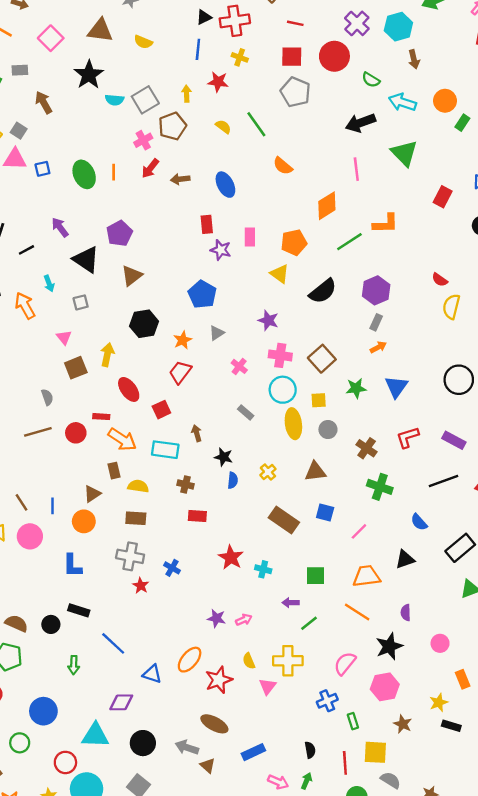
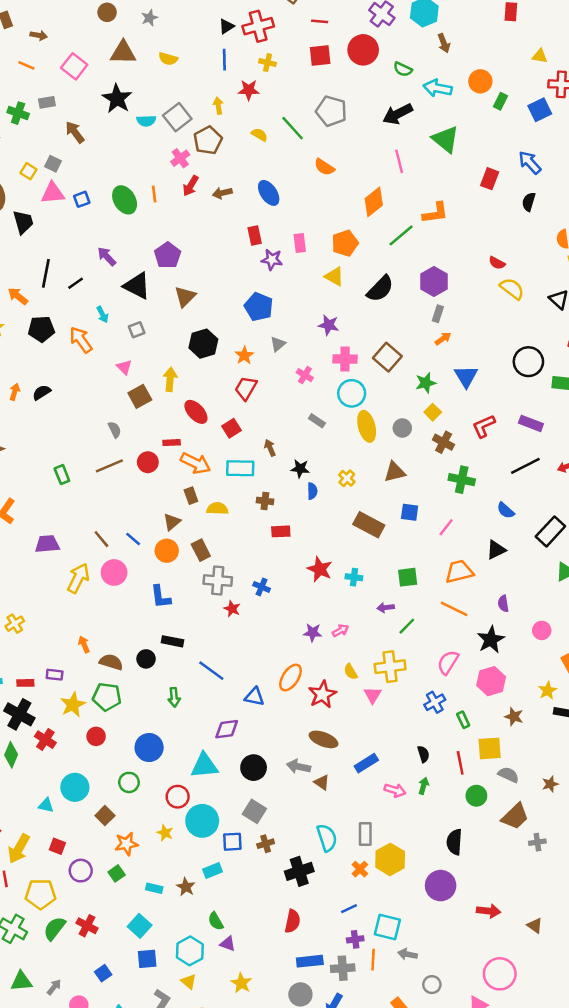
gray pentagon: (295, 92) -> (331, 111), moved
yellow semicircle: (451, 307) -> (512, 289), turned 120
yellow square: (319, 400) -> (433, 412), moved, turned -35
blue line: (52, 506) -> (133, 539), turned -42
brown rectangle: (136, 518) -> (201, 550), moved, turned 66

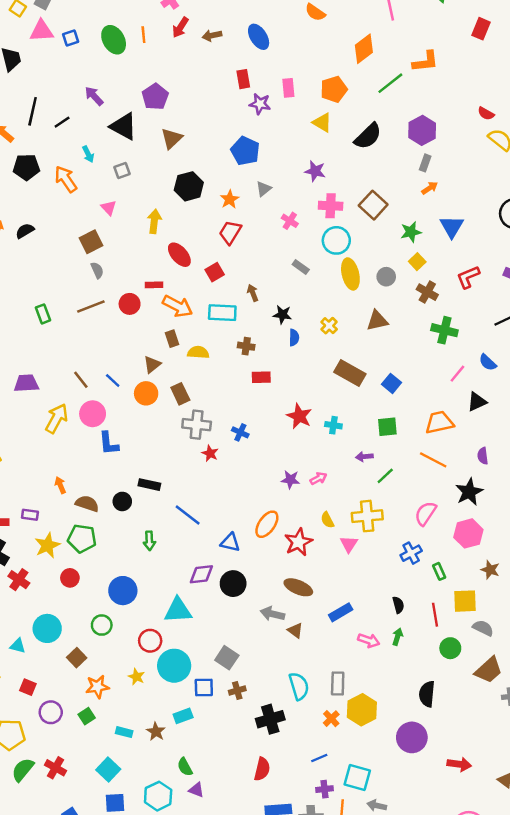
brown square: (140, 396) -> (91, 242), moved
blue square: (410, 512) -> (392, 383), moved, turned 30
pink line: (446, 527) -> (457, 374), moved
blue L-shape: (161, 597) -> (109, 443), moved
black circle: (254, 768) -> (233, 584), moved

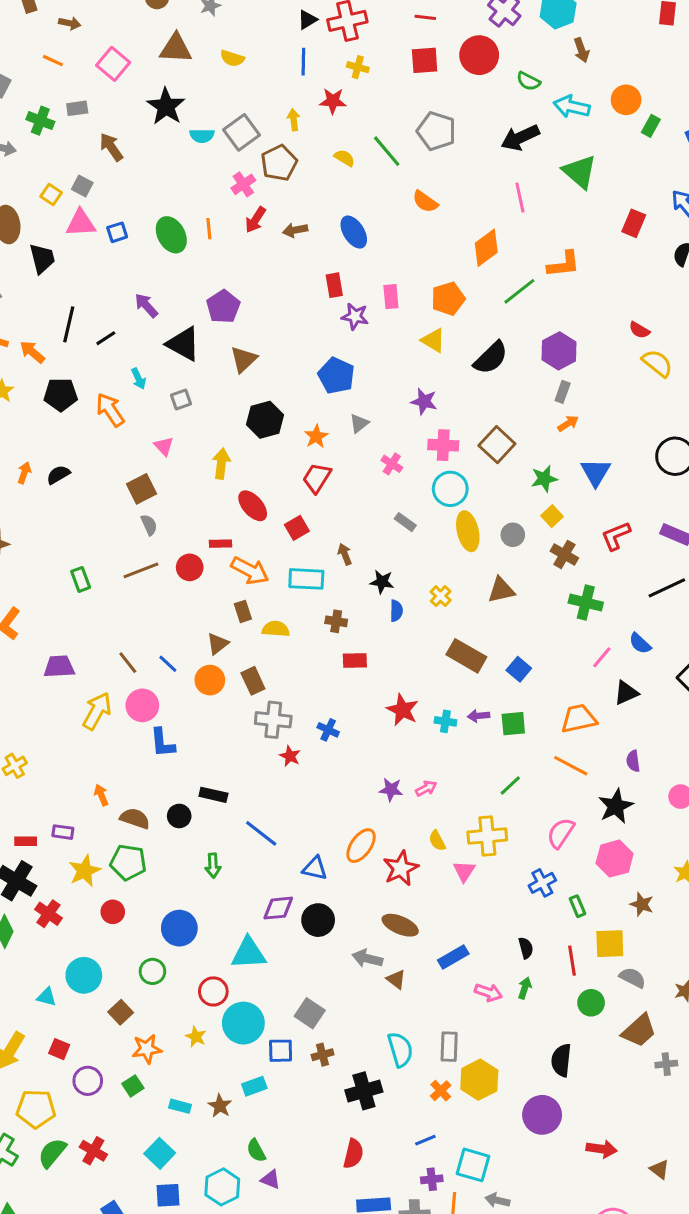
purple arrow: (364, 457) -> (479, 716), moved

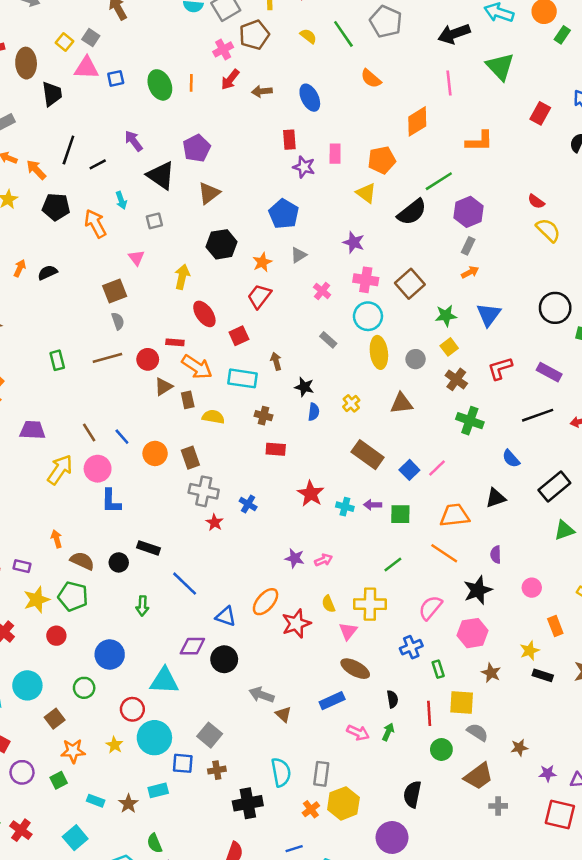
green line: (519, 291) -> (439, 181), moved
brown triangle: (218, 644) -> (163, 387), moved
pink line: (602, 657) -> (437, 468), moved
brown ellipse: (400, 925) -> (355, 669), moved

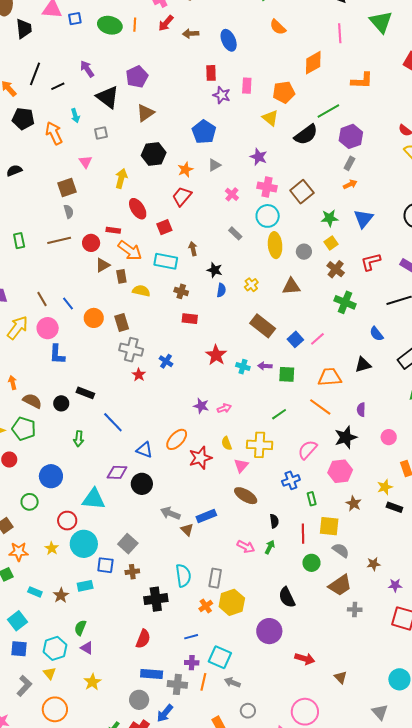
green ellipse: (160, 85) -> (110, 25), turned -55
blue rectangle: (332, 701) -> (206, 516), moved
black semicircle: (412, 794) -> (287, 597), turned -40
green semicircle: (155, 843) -> (80, 628), turned 42

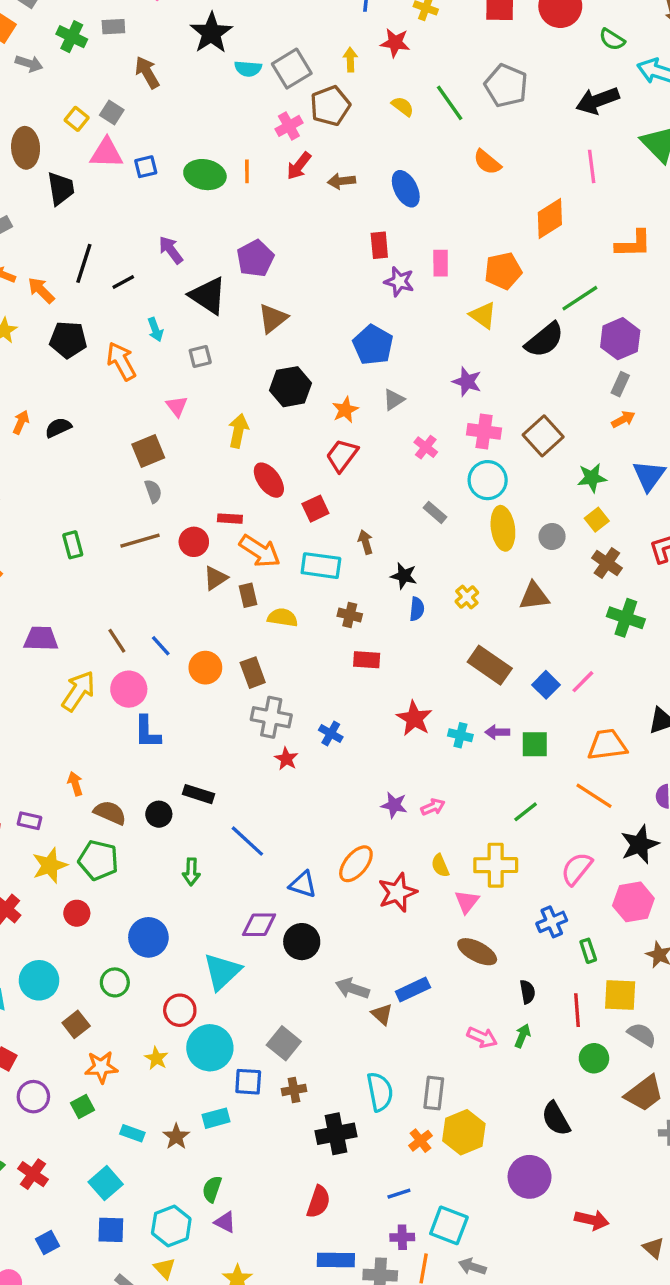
cyan triangle: (94, 499) -> (222, 972), turned -45

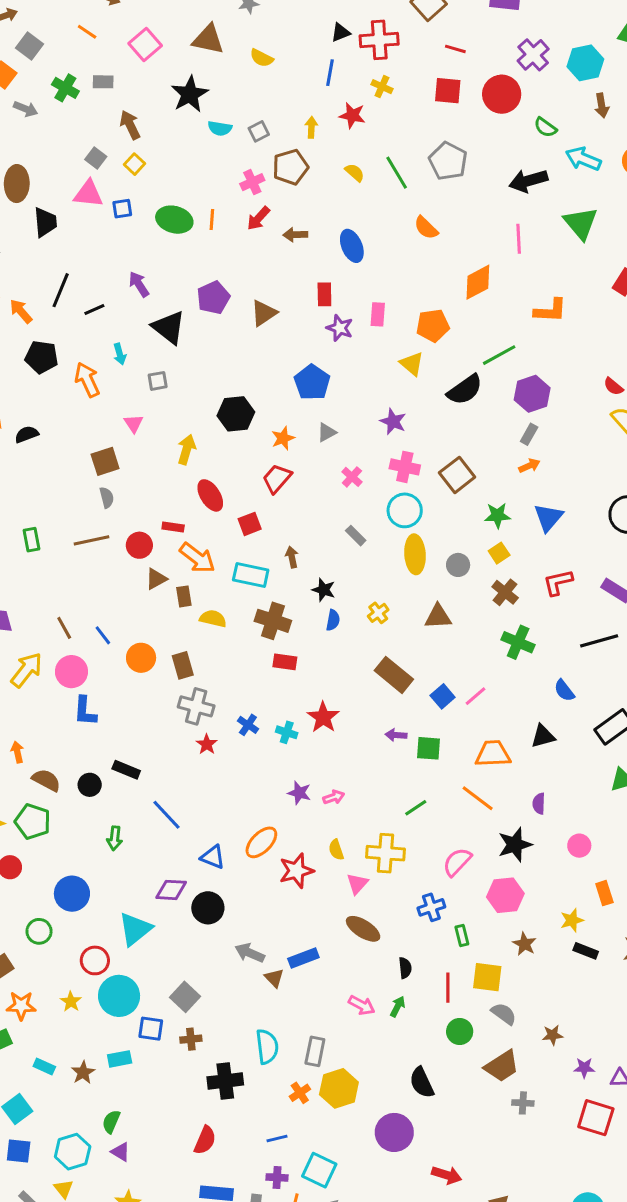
gray square: (292, 69) -> (259, 131), size x0.6
yellow square: (77, 119) -> (134, 164), moved
brown triangle: (273, 318) -> (264, 313), moved
brown cross: (350, 615) -> (273, 621), size x1.6
cyan cross: (460, 735) -> (287, 732), moved

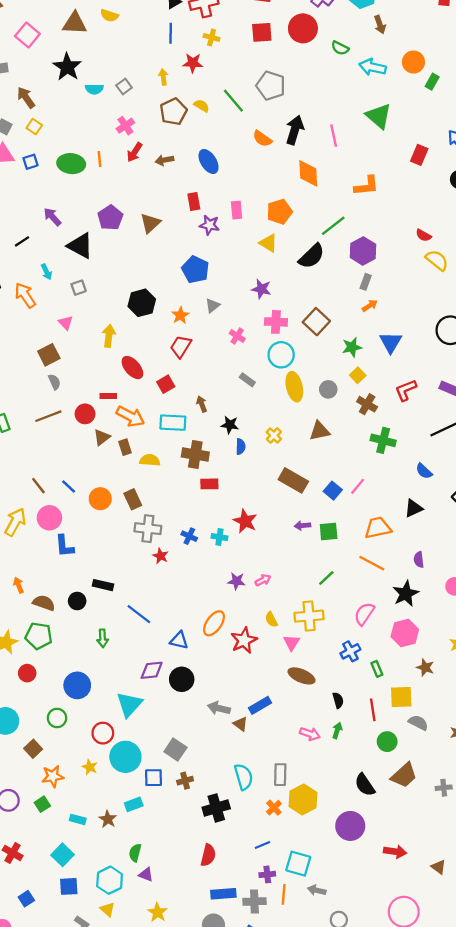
yellow semicircle: (262, 58) -> (109, 15), moved
brown pentagon: (290, 167) -> (173, 112), moved
black arrow: (528, 181) -> (295, 130), moved, turned 132
orange diamond: (478, 282) -> (308, 173), turned -56
brown trapezoid: (502, 1066) -> (404, 775), moved

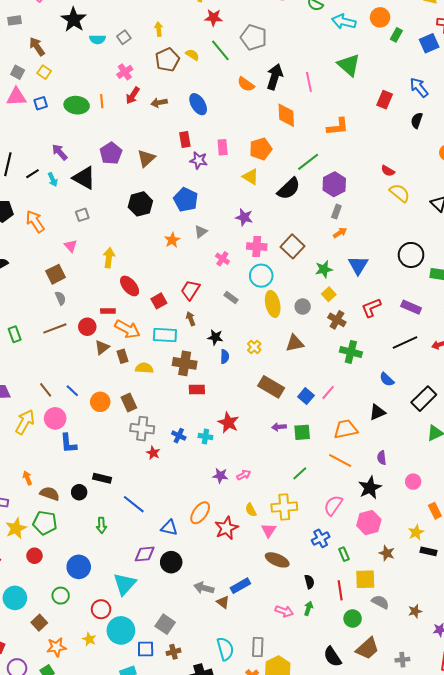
red star: (193, 63) -> (213, 18), moved
cyan arrow: (47, 272) -> (53, 180), moved
black hexagon: (142, 303) -> (140, 204), moved
red trapezoid: (181, 346) -> (190, 290), moved

